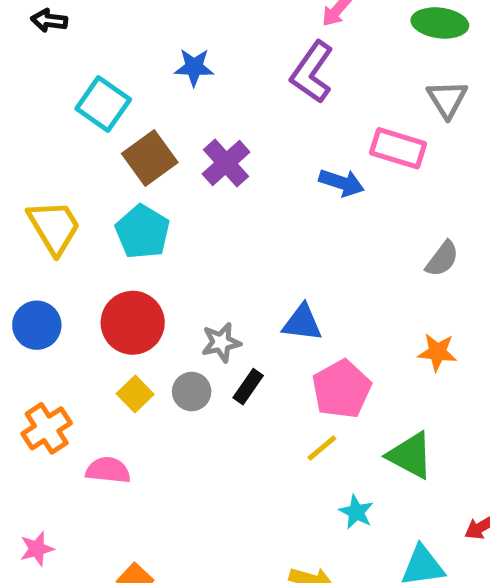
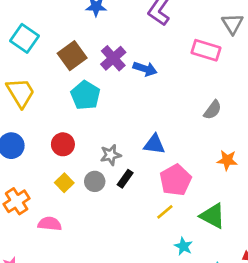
cyan square: (103, 104) -> (25, 38), moved
blue arrow: (342, 183) -> (145, 69), moved
cyan pentagon: (142, 232) -> (85, 95), moved
gray semicircle: (442, 259) -> (213, 110), moved
red circle: (133, 323) -> (63, 144), size x0.7

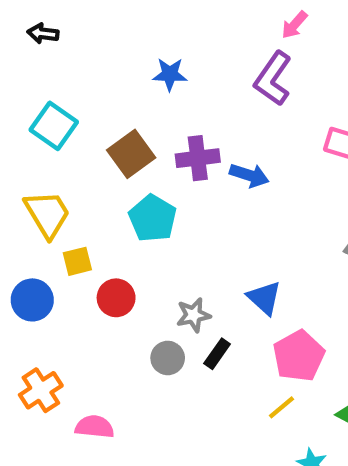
purple cross: (113, 58) -> (198, 158), turned 35
blue triangle: (154, 144) -> (264, 298), turned 35
yellow square: (64, 183) -> (77, 261), moved, turned 30

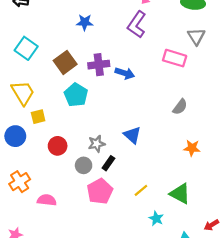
red circle: (116, 298) -> (58, 146), moved
pink pentagon: (299, 356) -> (100, 191), moved

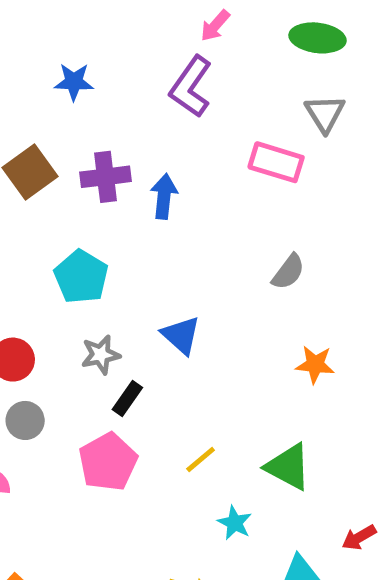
blue arrow: (125, 73) -> (164, 196), turned -102
cyan pentagon: (76, 95) -> (81, 277), moved
gray circle: (84, 165) -> (25, 420), moved

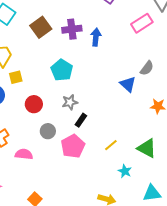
pink rectangle: (276, 162) -> (142, 23), turned -50
blue triangle: (181, 335) -> (128, 84), moved
gray circle: (25, 420) -> (48, 131), moved

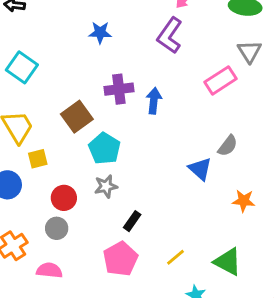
brown square: (41, 27) -> (77, 117), moved
gray star: (70, 102) -> (106, 186), moved
gray circle: (48, 131) -> (57, 228), moved

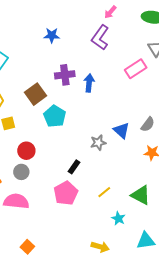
gray semicircle: (228, 146) -> (148, 124), moved
gray star: (106, 186) -> (98, 143), moved
pink semicircle: (49, 270) -> (16, 201), size x1.4

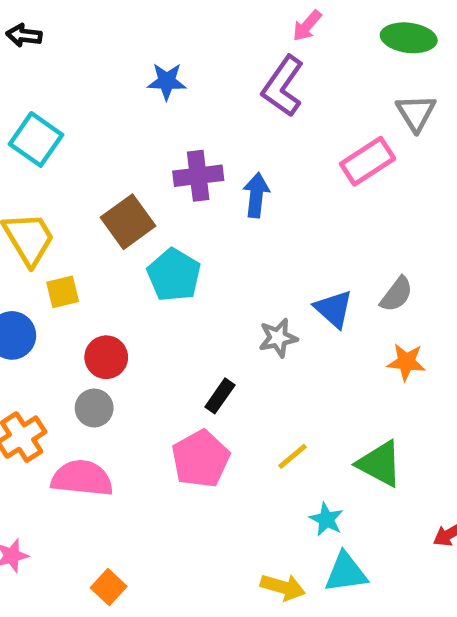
cyan triangle: (146, 241) -> (346, 573), moved

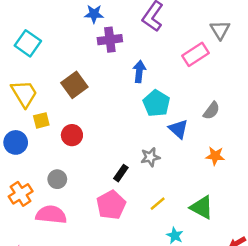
purple cross: (198, 176) -> (110, 40), moved
cyan pentagon: (174, 275) -> (156, 103), moved
gray semicircle: (397, 294) -> (211, 111), moved
gray star: (278, 338) -> (150, 157), moved
red circle: (106, 357) -> (72, 135), moved

